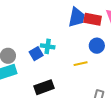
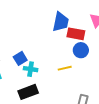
red rectangle: (93, 19) -> (76, 34), moved
cyan cross: (48, 46) -> (31, 69), moved

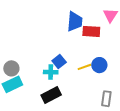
blue circle: (81, 50) -> (99, 65), moved
blue square: (20, 58) -> (59, 62), moved

